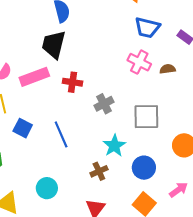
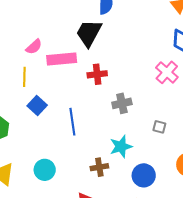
red cross: (72, 82) -> (97, 74), turned -30
gray square: (146, 117) -> (159, 127), size x0.5

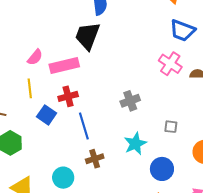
red cross: (97, 74) -> (68, 96), moved
gray square: (159, 127) -> (171, 127), moved
brown cross: (99, 167) -> (95, 159), moved

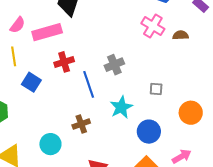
red cross: (68, 96) -> (64, 62), moved
blue line: (84, 126) -> (89, 84), moved

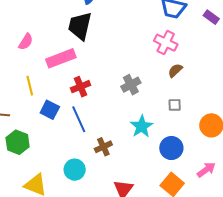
pink semicircle: (18, 25) -> (26, 42), moved
brown semicircle: (181, 35) -> (175, 70), moved, turned -35
blue line: (89, 84) -> (79, 119), moved

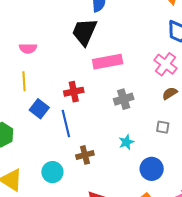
pink semicircle: (26, 42) -> (28, 48), moved, turned 48
pink rectangle: (61, 58) -> (108, 62), moved
cyan star: (142, 126) -> (126, 142), size x0.7

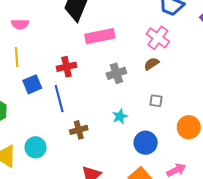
brown semicircle: (170, 93) -> (152, 64), moved
blue square: (39, 109) -> (32, 84), turned 30
cyan circle: (52, 172) -> (35, 147), moved

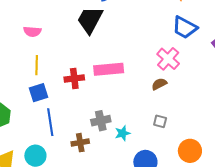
pink rectangle: (100, 36) -> (109, 69), moved
yellow line: (17, 57) -> (37, 65), moved
gray cross: (116, 73) -> (101, 121), moved
blue line: (59, 99) -> (50, 122), moved

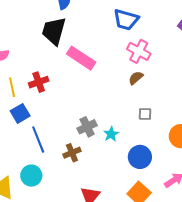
blue trapezoid: (185, 27) -> (126, 20), moved
pink rectangle: (109, 69) -> (81, 58), moved, turned 52
red cross: (74, 78) -> (39, 82), moved

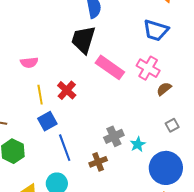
pink cross: (139, 51) -> (148, 68), moved
red cross: (39, 82) -> (67, 90), turned -30
gray square: (145, 114) -> (172, 125), turned -32
blue circle: (140, 157) -> (166, 168), size x1.4

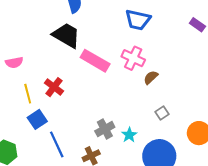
black trapezoid: (83, 40) -> (66, 35), turned 108

